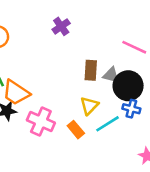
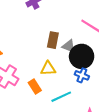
yellow triangle: (89, 106) -> (48, 68), turned 35
cyan line: (107, 124) -> (61, 97), moved

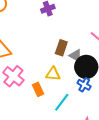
cyan line: (61, 97) -> (62, 102), turned -36

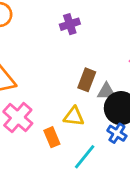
gray triangle: (76, 55) -> (106, 91), turned -32

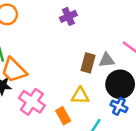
gray triangle: (106, 91) -> (107, 60), moved

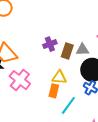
purple cross: (68, 16) -> (50, 44), moved
orange rectangle: (63, 116) -> (54, 91), moved, turned 40

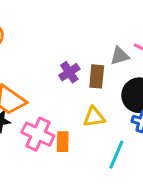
gray triangle: (82, 50) -> (120, 56), moved
orange rectangle: (54, 91) -> (63, 142), moved

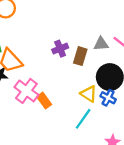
yellow triangle: (94, 117) -> (89, 94), moved, turned 30
orange rectangle: (63, 142) -> (44, 101), turned -49

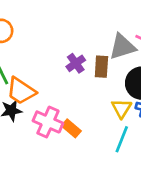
gray triangle: (101, 44) -> (122, 47), size x1.5
yellow triangle: (89, 94) -> (122, 108), turned 42

